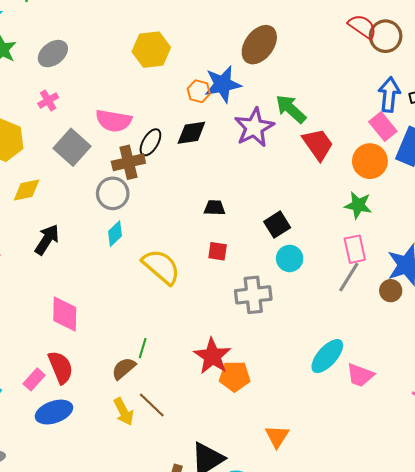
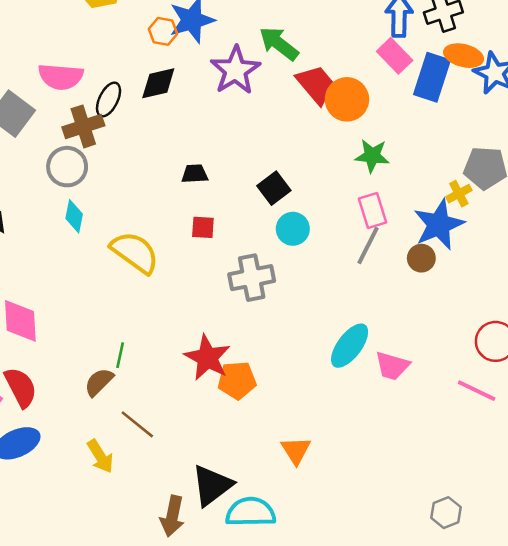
orange circle: (370, 161) -> (347, 99), moved
cyan diamond: (115, 234) -> (74, 216), turned -30
yellow arrow: (124, 412) -> (100, 456), moved

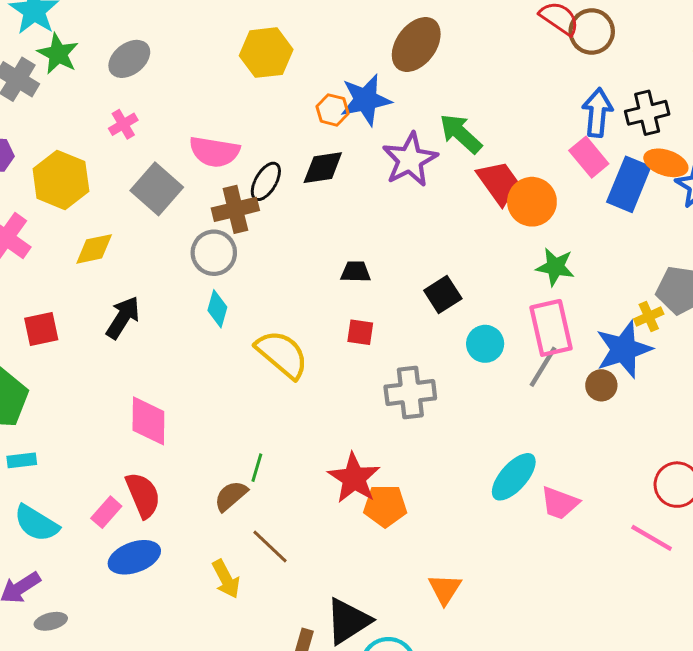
pink rectangle: (373, 210) -> (551, 328), size x1.4
cyan circle: (293, 229) -> (485, 344), moved

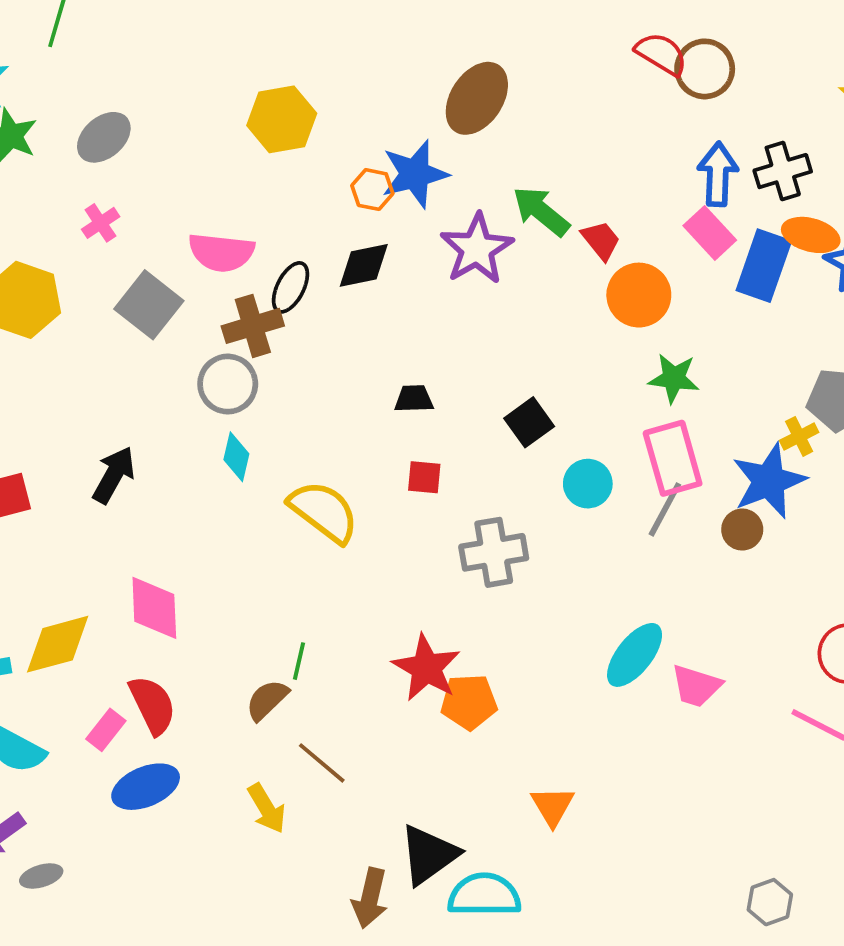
red trapezoid: (499, 182) -> (601, 240), moved, size x0.7
yellow diamond: (94, 249) -> (58, 644), moved, size x1.4

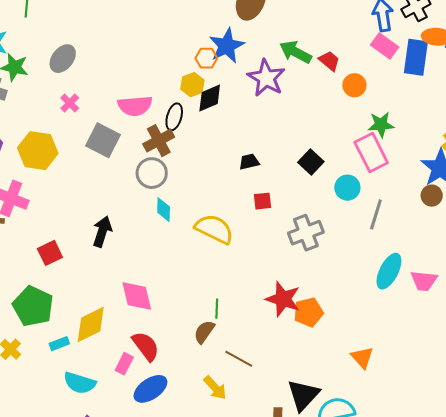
yellow hexagon: (282, 119) -> (192, 85), moved, size x0.7
orange circle: (639, 295) -> (354, 85), size x0.7
pink rectangle: (673, 458) -> (371, 152), moved
gray line: (665, 509) -> (376, 214), moved

